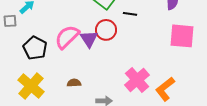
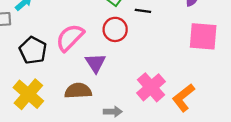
purple triangle: (89, 39) -> (95, 63), moved
brown semicircle: (74, 83) -> (78, 91), size x1.6

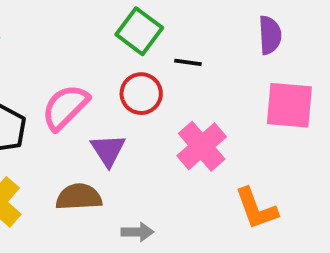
pink cross: (151, 87) -> (202, 146), moved
orange L-shape: (183, 98) -> (256, 209), turned -72

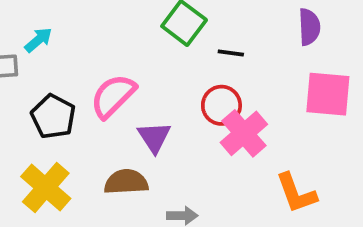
red circle: (141, 94) -> (221, 105), moved

